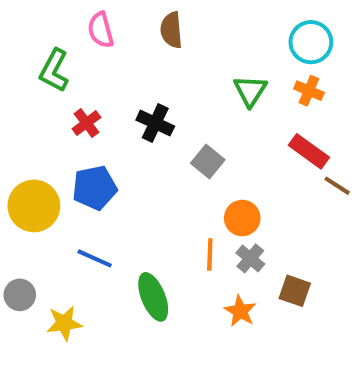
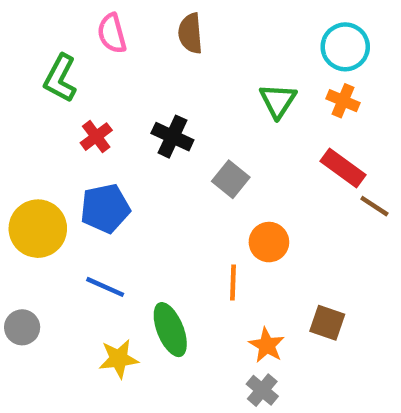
gray cross: (250, 258) -> (262, 390), moved
yellow star: (64, 323) -> (119, 359), moved

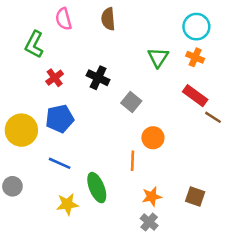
brown square: (327, 323) -> (195, 197), moved
orange star: (267, 345) -> (152, 197), turned 30

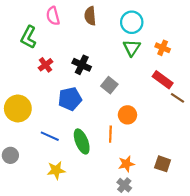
cyan circle: (196, 27) -> (132, 22), moved
blue pentagon: (60, 119) -> (70, 99), moved
green ellipse: (97, 188) -> (82, 141), moved

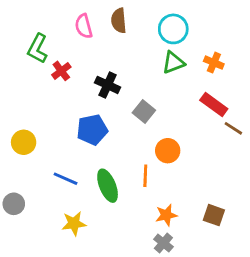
pink semicircle: (53, 16) -> (84, 26), moved
green triangle: (132, 48) -> (173, 63), turned 36
red cross: (45, 65) -> (61, 71), moved
yellow circle: (18, 108) -> (24, 142), size x0.7

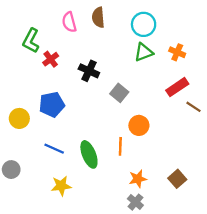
red rectangle: (214, 105) -> (177, 87), turned -70
blue pentagon: (92, 130) -> (52, 105), moved
brown square: (214, 215) -> (177, 179), turned 30

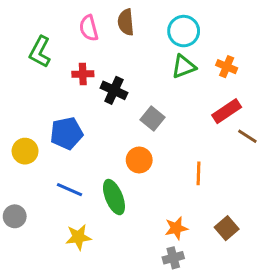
red cross: (51, 59) -> (83, 74), moved, turned 35
orange circle: (139, 125) -> (139, 160), moved
orange line: (120, 146) -> (198, 173), moved
gray cross: (135, 202) -> (173, 258), turned 35

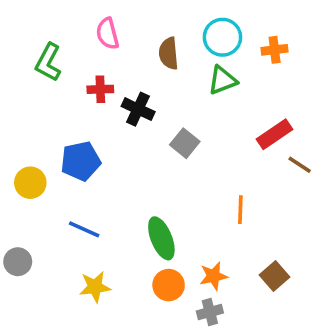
brown semicircle: (126, 22) -> (169, 53), moved
orange cross: (227, 67) -> (275, 50), moved, turned -30
orange circle: (139, 160) -> (169, 285), moved
green ellipse: (114, 197) -> (161, 238), moved

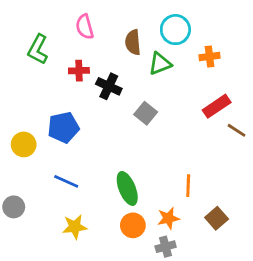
orange cross: (275, 50) -> (210, 57), moved
green triangle: (222, 80) -> (160, 64), moved
orange line: (240, 210) -> (188, 186), moved

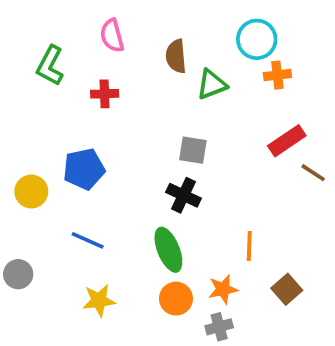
cyan circle: (175, 30) -> (257, 39), moved
black cross: (109, 86) -> (183, 195), moved
gray square: (146, 113) -> (193, 150), turned -30

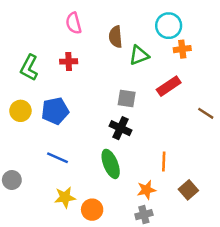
green L-shape: (50, 66) -> (29, 68), moved
red rectangle: (287, 141) -> (169, 86), moved
yellow circle: (31, 192) -> (20, 111), moved
orange circle: (176, 299) -> (92, 210), moved

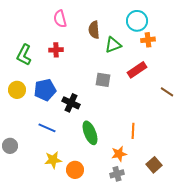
black cross: (120, 128) -> (71, 103), moved
brown square: (188, 190) -> (154, 165), moved

